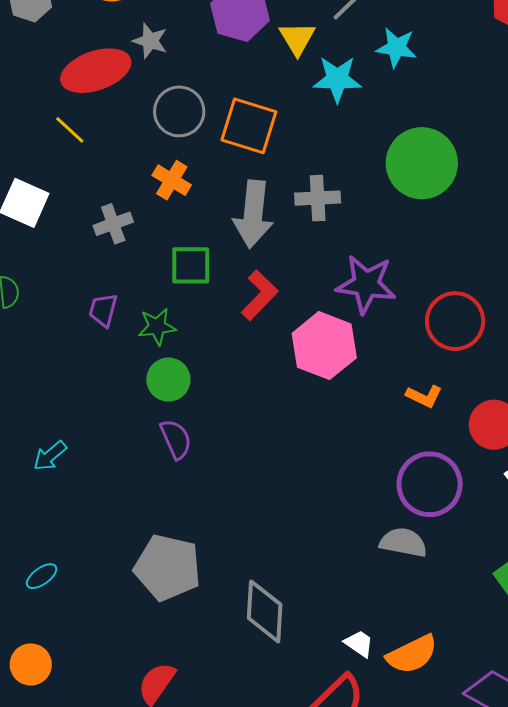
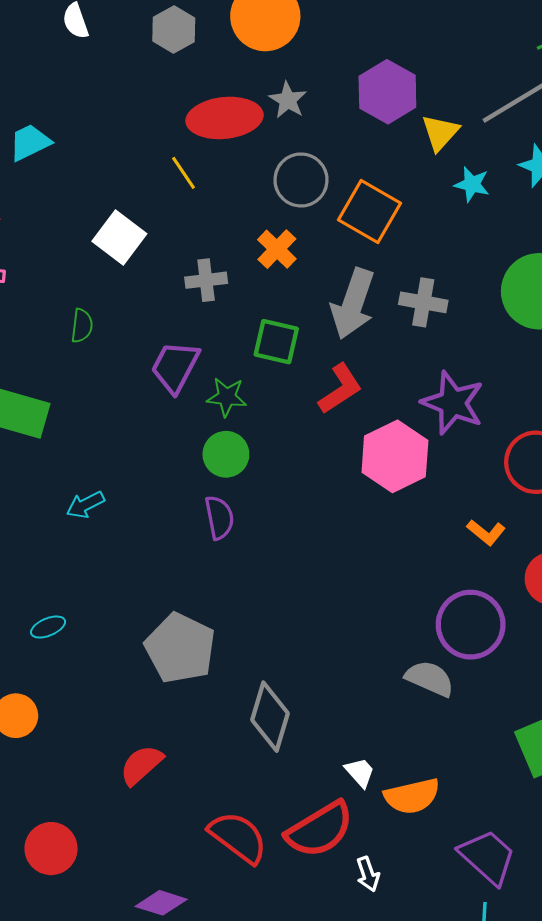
cyan star: (337, 79) -> (472, 184), size x0.7
purple trapezoid: (103, 310) -> (175, 367), size x1.5

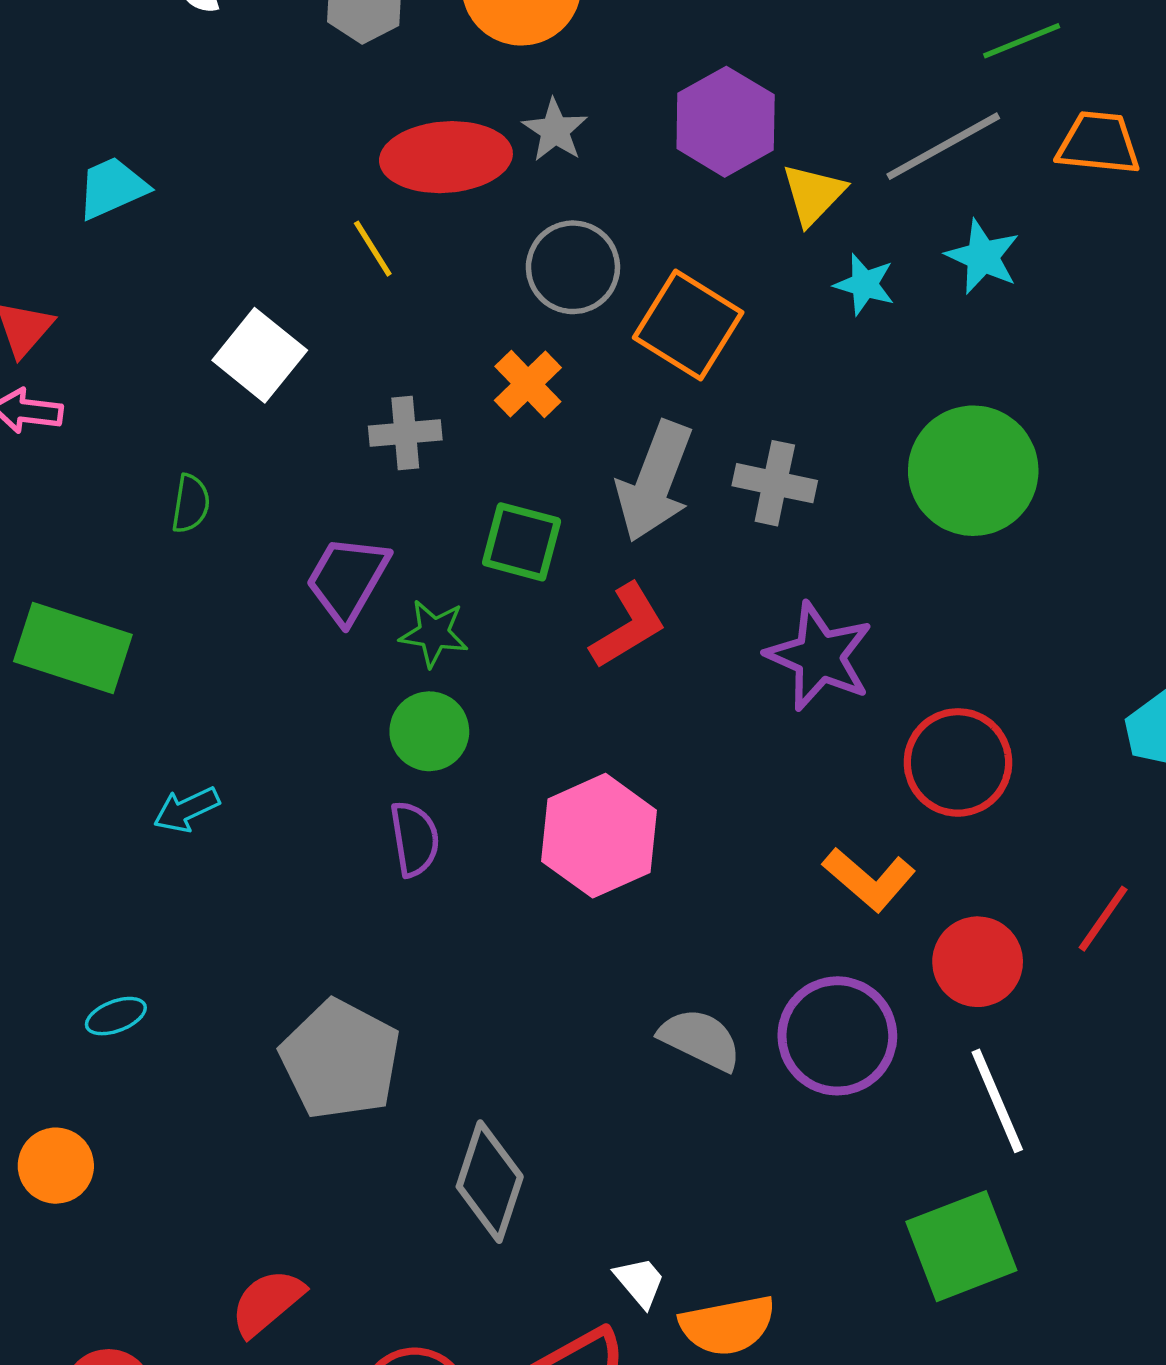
pink hexagon: (395, 456) -> (599, 836), moved
orange L-shape: (486, 532) -> (869, 879), size x1.4
gray semicircle: (430, 678) -> (700, 1039), moved
red semicircle: (141, 765) -> (267, 1302), moved

